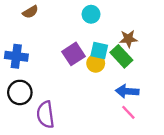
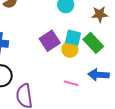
brown star: (128, 39) -> (100, 14), moved
pink line: (128, 112) -> (71, 83), moved, turned -32

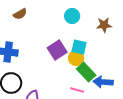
green rectangle: (93, 43) -> (86, 72), moved

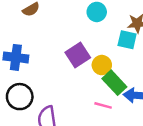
cyan square: (79, 47) -> (127, 40), moved

